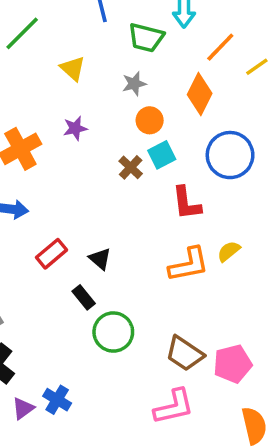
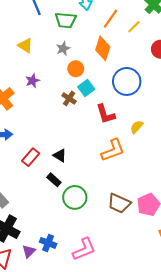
yellow semicircle: (229, 251) -> (137, 127), moved
pink L-shape: (174, 407) -> (84, 249), moved

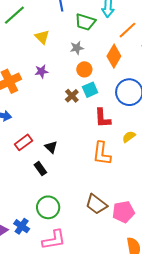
orange L-shape: (113, 150) -> (102, 153), turned 105
green circle: (75, 197) -> (48, 207), moved

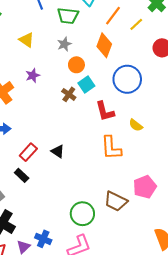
yellow semicircle: (129, 137) -> (136, 125), turned -96
black rectangle: (40, 169) -> (22, 175), moved
green circle: (48, 207) -> (82, 214), moved
pink pentagon: (123, 212) -> (145, 187), moved

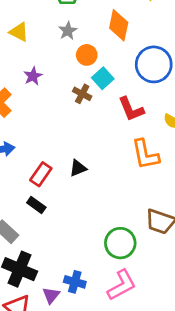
black triangle: (58, 151) -> (78, 168), turned -48

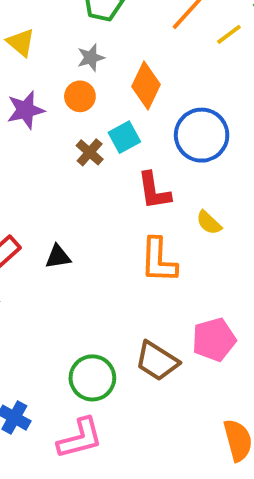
orange diamond: (119, 25) -> (146, 85), moved
orange circle: (87, 55) -> (80, 96), moved
purple star: (33, 76) -> (26, 110), size x1.4

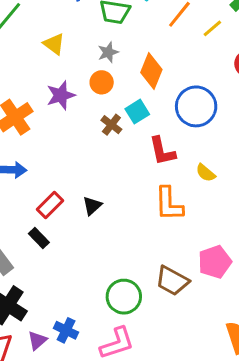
black triangle: (58, 257) -> (92, 206), turned -30

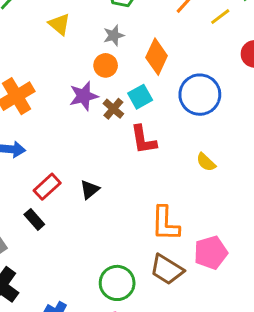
purple star: (61, 95) -> (84, 96), moved
red L-shape: (162, 151) -> (143, 140), moved
orange L-shape: (169, 204) -> (165, 224), moved

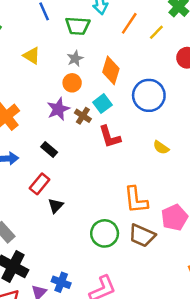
black triangle: (90, 190) -> (56, 206), moved
black rectangle: (34, 219) -> (49, 149), moved
green circle: (117, 283) -> (105, 233), moved

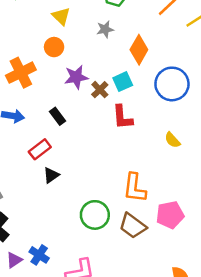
orange circle: (72, 83) -> (54, 47), moved

